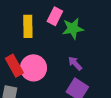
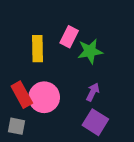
purple arrow: (75, 63) -> (93, 92), turned 70

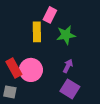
pink rectangle: (69, 37) -> (50, 15), moved
yellow rectangle: (38, 49) -> (37, 32), moved

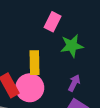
yellow rectangle: (37, 32) -> (35, 63), moved

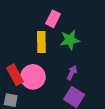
yellow rectangle: (35, 63) -> (41, 42), moved

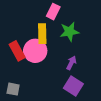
red rectangle: (15, 75) -> (17, 51), moved
pink circle: (33, 77) -> (35, 51), moved

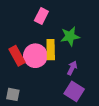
pink rectangle: (53, 12) -> (41, 16), moved
yellow rectangle: (42, 34) -> (51, 50), moved

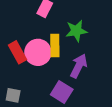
purple arrow: (72, 68) -> (79, 66), size x1.5
purple square: (74, 91) -> (62, 92), moved

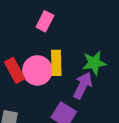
green star: (76, 31) -> (94, 63), moved

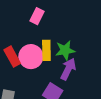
green star: (94, 63) -> (65, 50), moved

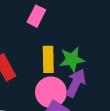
pink circle: (31, 57) -> (51, 92), moved

